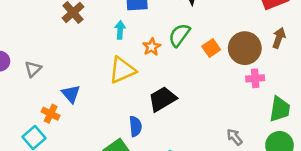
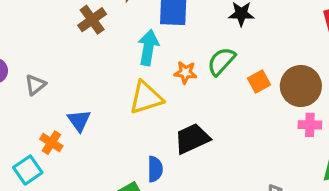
cyan arrow: (120, 30) -> (148, 47), size x1.5
orange star: (152, 47) -> (185, 72), turned 30

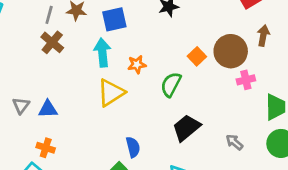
green semicircle: (221, 61) -> (171, 84), moved
blue triangle: (79, 121) -> (48, 109), moved, turned -42
black trapezoid: (192, 139) -> (186, 128), moved

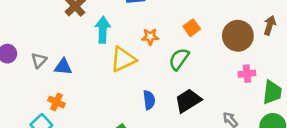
cyan arrow: (102, 53) -> (103, 30), moved
orange square: (197, 56) -> (192, 28), moved
pink cross: (246, 80) -> (247, 74), moved
blue semicircle: (133, 147) -> (149, 100), moved

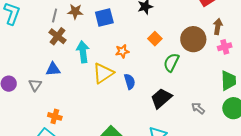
green semicircle: (179, 59) -> (171, 62), moved
blue triangle: (63, 67) -> (53, 69), moved
pink cross: (247, 74) -> (225, 47), moved
blue semicircle: (149, 100) -> (130, 82), moved

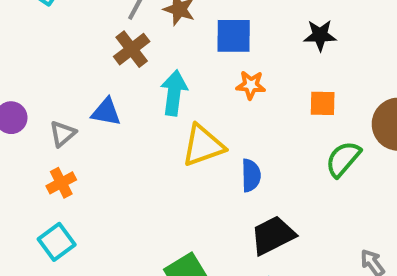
orange square: (155, 39) -> (323, 103), turned 32
orange star: (122, 51) -> (251, 85), moved
black trapezoid: (161, 98) -> (273, 235), moved
orange cross: (55, 116) -> (61, 183), moved, turned 32

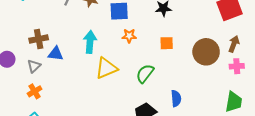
brown cross: (132, 49) -> (39, 39), moved, turned 30
green semicircle: (343, 159) -> (145, 74), moved
blue semicircle: (251, 175) -> (176, 98), moved

